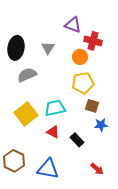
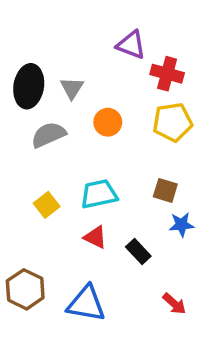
gray triangle: (48, 48) -> (72, 88), moved
orange circle: (80, 57) -> (108, 122), moved
yellow pentagon: (83, 83) -> (172, 122), moved
yellow square: (26, 114) -> (47, 205), size x0.6

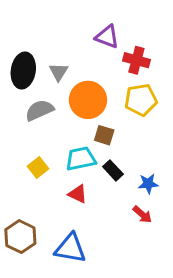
orange circle: (108, 122) -> (88, 100), size x1.6
brown square: (165, 190) -> (104, 135), moved
black rectangle: (138, 252) -> (113, 170), moved
red arrow: (174, 304) -> (142, 215), moved

